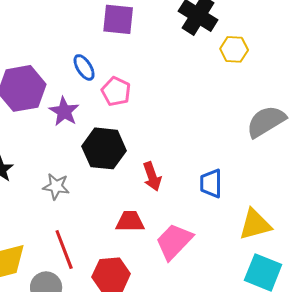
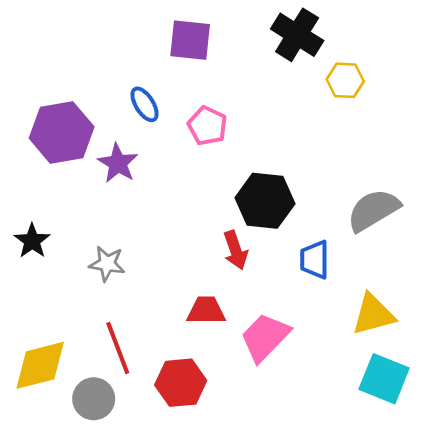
pink pentagon: (116, 91) -> (207, 126), moved
gray semicircle: (266, 121) -> (373, 210), moved
black hexagon: (104, 148) -> (265, 201), moved

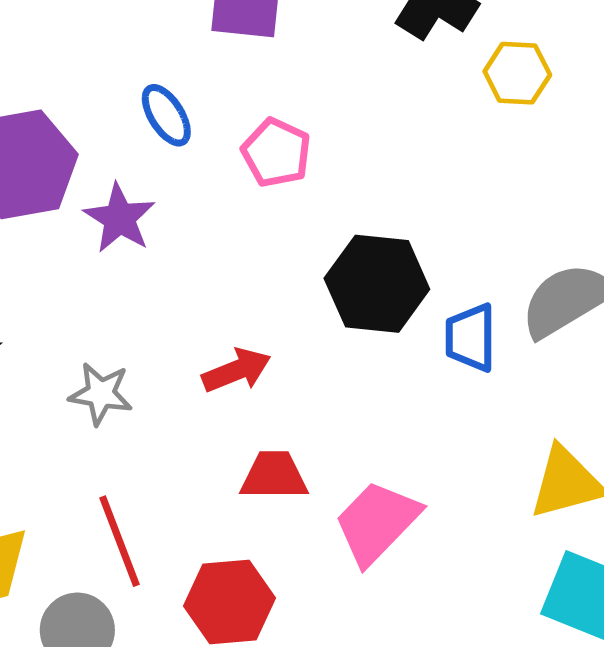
red arrow: (236, 250) -> (236, 370), moved, turned -93
blue trapezoid: (314, 260) -> (471, 338), moved

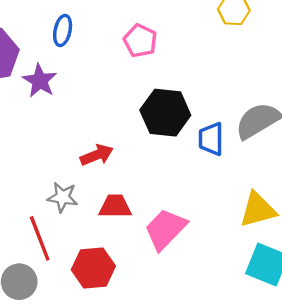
blue ellipse: (166, 115) -> (63, 30), turned 44
pink pentagon: (276, 153) -> (140, 41), moved
gray star: (101, 394) -> (63, 197), moved

